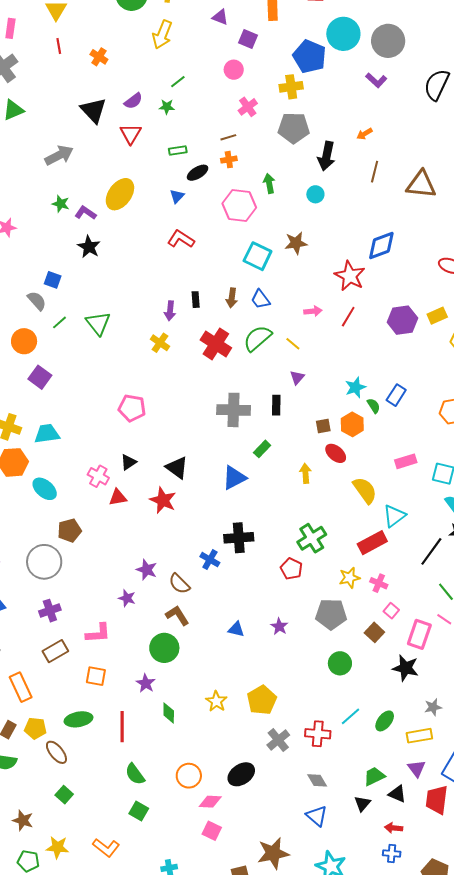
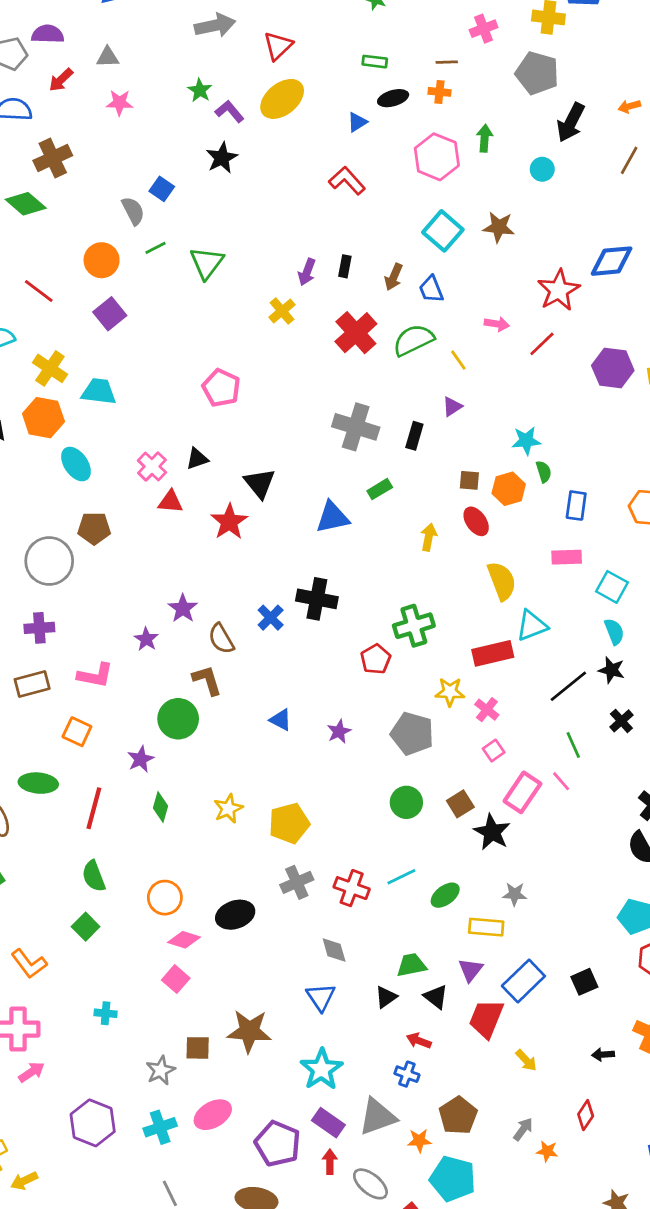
red triangle: (131, 134) -> (278, 46), moved
blue rectangle: (396, 395) -> (576, 506), moved, turned -40
brown square: (374, 632) -> (460, 804), moved

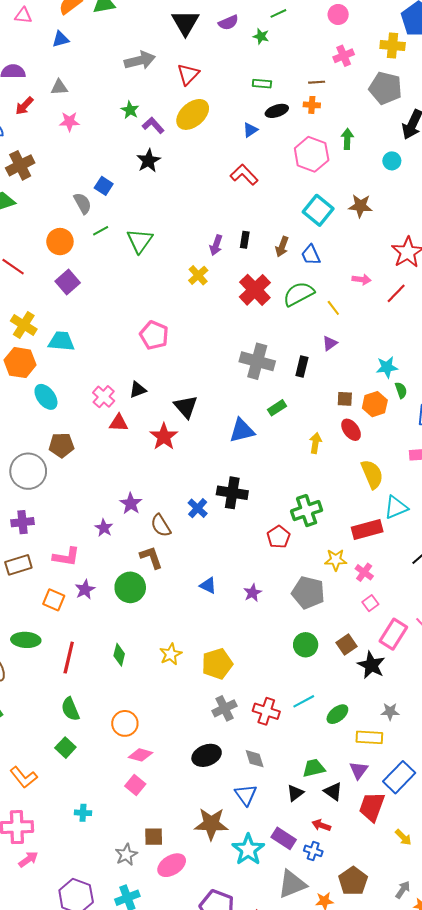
purple star: (141, 759) -> (85, 589), moved
black ellipse: (235, 915) -> (207, 755), moved
brown star: (249, 1031) -> (211, 824), moved
pink ellipse: (213, 1115) -> (172, 865), moved
purple rectangle: (328, 1123) -> (284, 838), moved

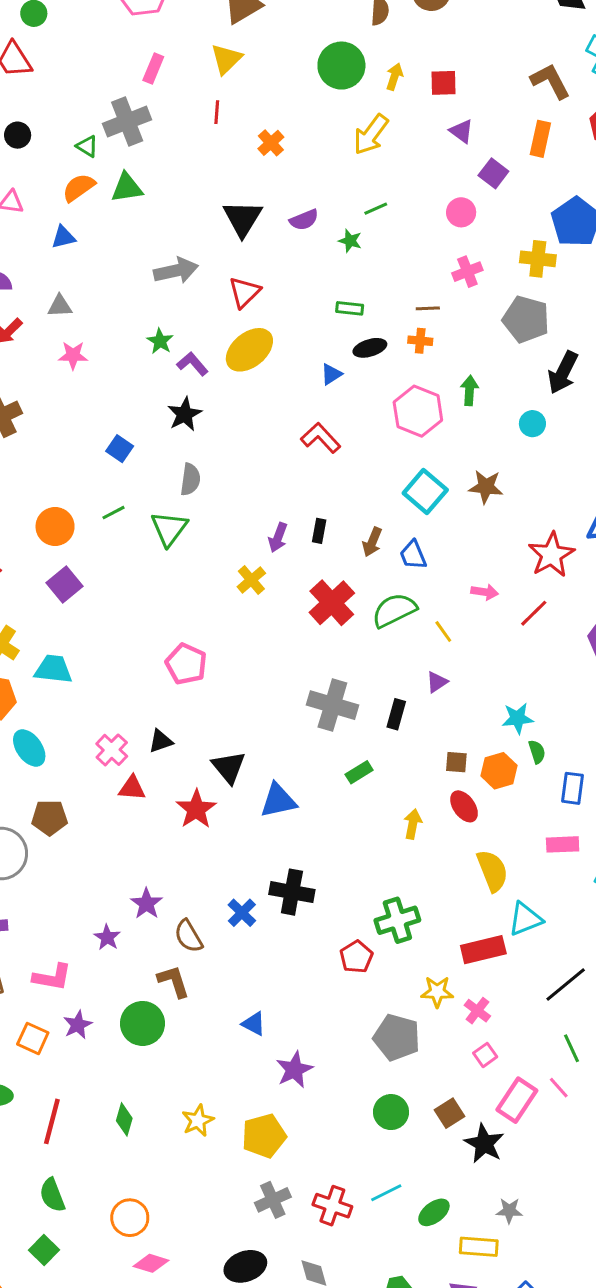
gray semicircle: (83, 203) -> (190, 479), moved, turned 35
blue triangle: (242, 431) -> (278, 801), moved
purple star: (253, 593) -> (294, 1070), moved, size x1.4

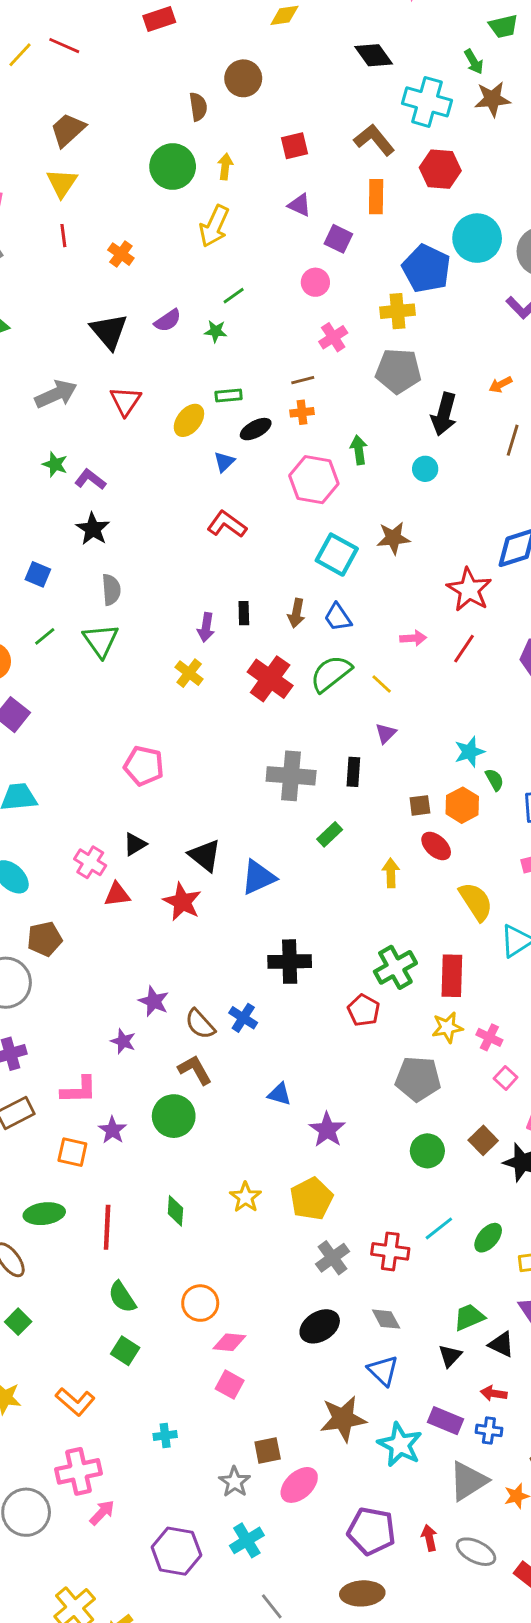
red square: (444, 83) -> (295, 146), moved
yellow ellipse: (249, 350) -> (189, 420), moved, size x0.7
blue cross: (242, 913) -> (243, 1018), moved
red rectangle: (483, 950) -> (452, 976), moved, turned -63

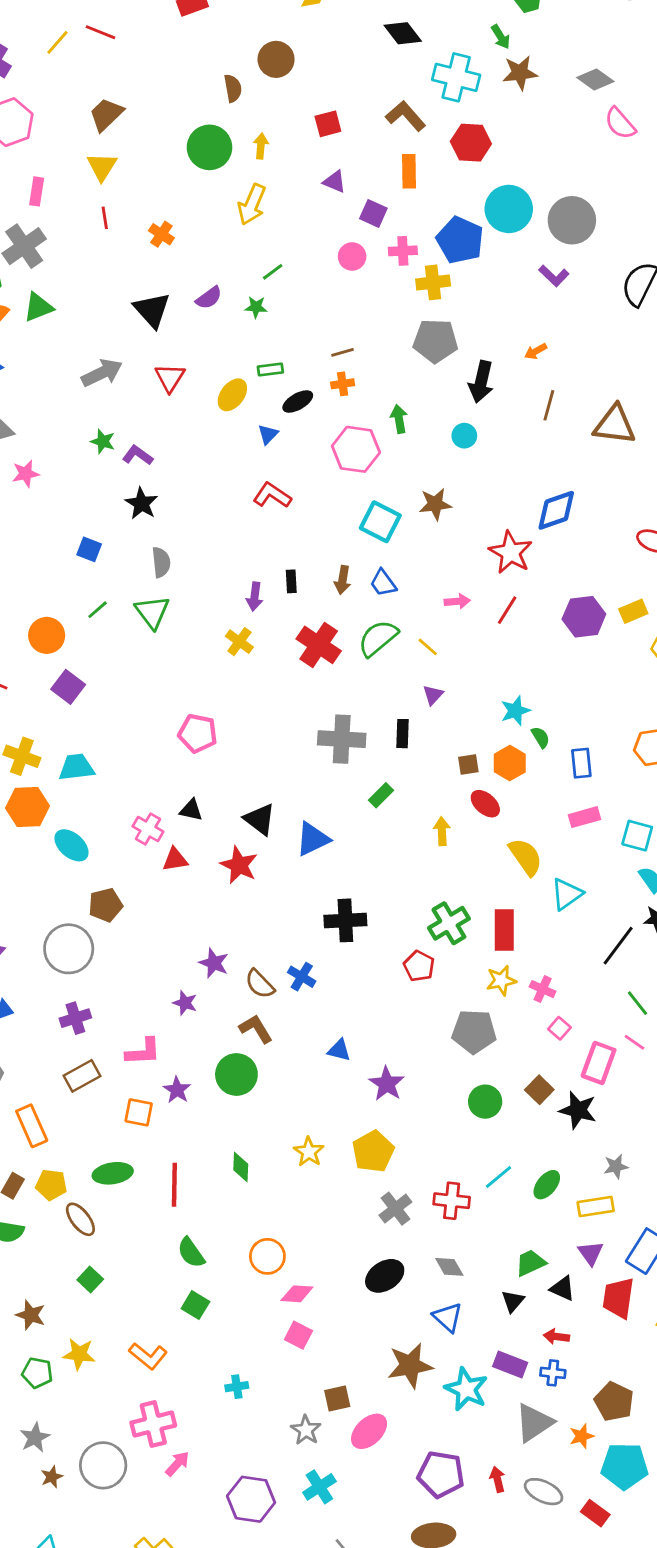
pink cross: (333, 337) -> (403, 251), moved, turned 32
black triangle: (135, 844) -> (191, 810), turned 45

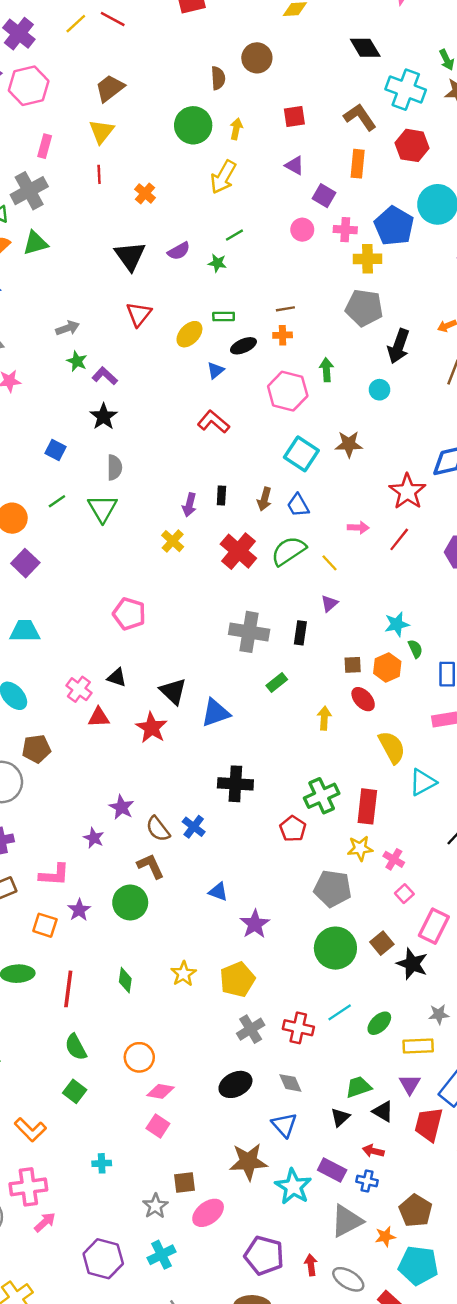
gray arrow: (102, 373) -> (68, 328), moved, size x0.7
green circle: (485, 1102) -> (335, 948), size x1.5

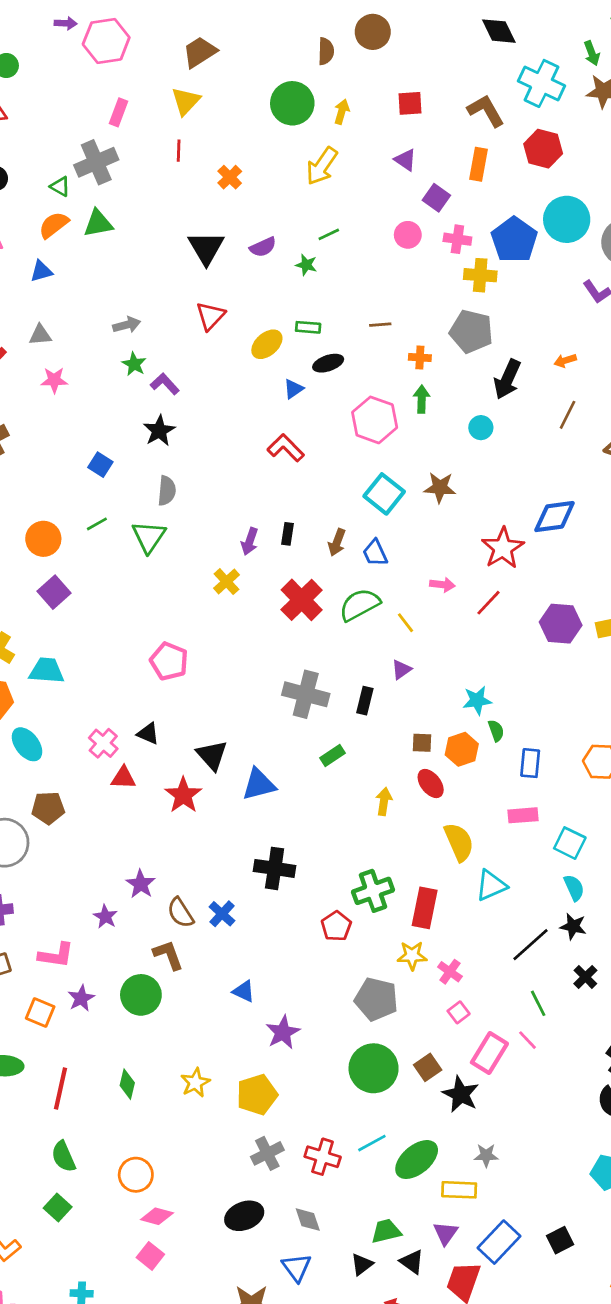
orange cross: (283, 335) -> (420, 357), moved
green ellipse: (379, 1023) -> (417, 1160), size x1.5

